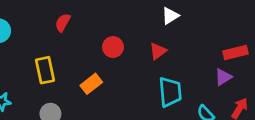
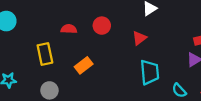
red semicircle: (63, 23) -> (69, 29), moved, turned 63
red circle: (113, 47) -> (102, 26), moved

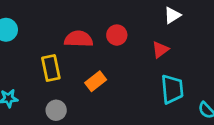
red semicircle: (69, 29) -> (79, 39), size x1.5

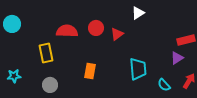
red triangle: (160, 50) -> (117, 34), moved
orange rectangle: (96, 81) -> (90, 71), moved, turned -42

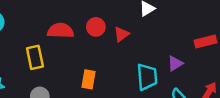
purple triangle: (177, 58) -> (175, 63), moved

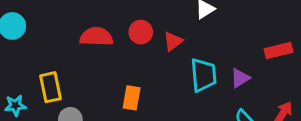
yellow rectangle: (35, 57) -> (50, 87), moved
cyan trapezoid: (147, 77) -> (203, 75), moved

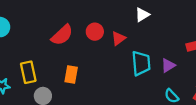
red semicircle: (96, 37) -> (62, 35), turned 135
orange rectangle: (132, 98) -> (71, 75), moved

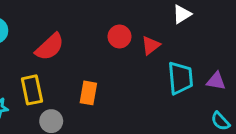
red semicircle: (62, 35) -> (50, 47), moved
purple triangle: (168, 65) -> (216, 81), turned 42

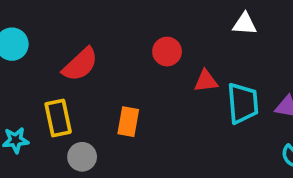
white triangle: (182, 14) -> (245, 24), turned 36
red triangle: (151, 45) -> (206, 81), moved, turned 30

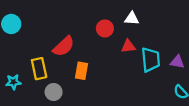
white triangle: (245, 24) -> (132, 18), moved
red semicircle: (80, 64) -> (64, 46), moved

